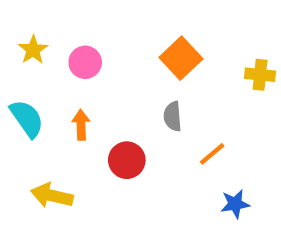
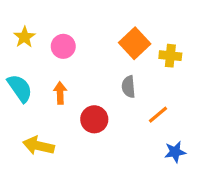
yellow cross: (260, 75) -> (170, 56), moved

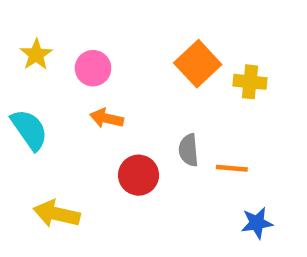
gray semicircle: (128, 87) -> (189, 150), moved
orange arrow: (60, 93) -> (107, 118), moved, turned -75
orange line: (158, 115) -> (232, 168), turned 45

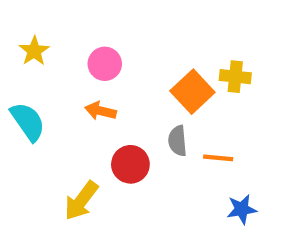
orange square: (198, 64) -> (192, 92), moved
pink circle: (93, 68) -> (105, 64), moved
yellow arrow: (57, 214) -> (81, 201), moved, turned -66

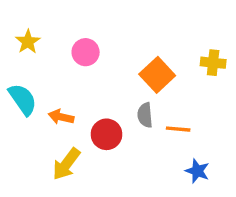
yellow cross: (235, 77) -> (213, 63), moved
orange arrow: (100, 111) -> (61, 117), moved
blue star: (242, 209) -> (197, 171), turned 30

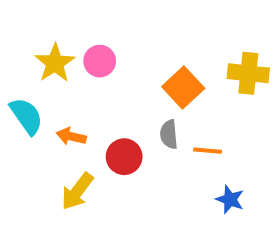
yellow star: (28, 42) -> (55, 63), moved, size x1.4
yellow cross: (213, 63) -> (248, 73), size x1.4

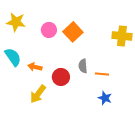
yellow star: (55, 63) -> (16, 22), moved, turned -30
orange square: (183, 88) -> (73, 32), moved
blue star: (230, 199) -> (105, 98), moved

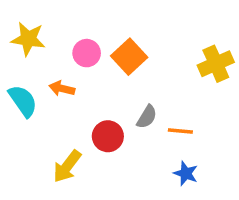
yellow cross: (122, 36) -> (216, 64), turned -30
gray semicircle: (83, 66) -> (147, 117), turned -144
orange arrow: (35, 67) -> (62, 88), moved

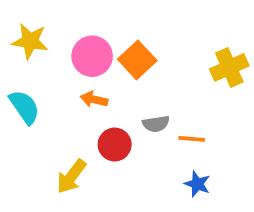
pink circle: (87, 53) -> (92, 56), size x1.4
orange arrow: (62, 88) -> (94, 99), moved
gray semicircle: (147, 117) -> (156, 124), turned 50

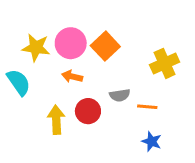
yellow star: (30, 41) -> (36, 48), moved
yellow cross: (229, 67) -> (165, 63), moved
yellow arrow: (71, 176) -> (56, 120), moved, turned 140

